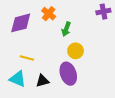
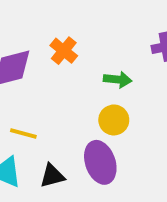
green arrow: (66, 29) -> (118, 80), moved, turned -104

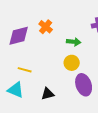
purple ellipse: (100, 162) -> (84, 85), moved
black triangle: (52, 176) -> (48, 94), moved

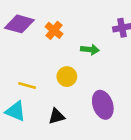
purple diamond: (19, 36) -> (19, 24), moved, turned 30
yellow circle: (72, 63) -> (67, 77), moved

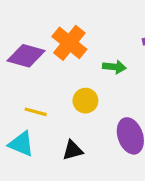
purple diamond: (19, 24) -> (26, 56), moved
orange cross: (54, 30) -> (69, 43), size x1.5

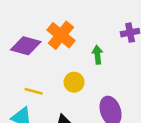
green arrow: (114, 67) -> (97, 55), turned -102

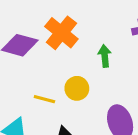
yellow line: (34, 91) -> (44, 99), moved

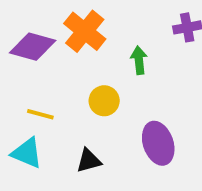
yellow line: (44, 99) -> (40, 114), moved

